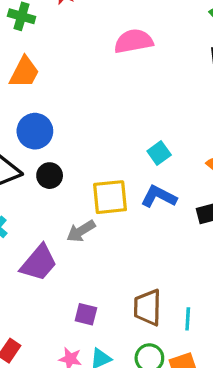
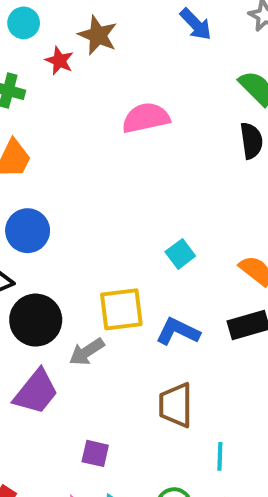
black circle: (50, 176) -> (36, 320), moved, size x1.6
blue L-shape: (159, 197) -> (178, 332), moved
brown trapezoid: (148, 307) -> (176, 405), moved

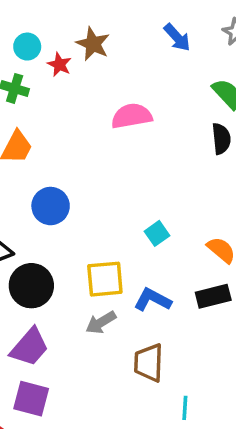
cyan circle: (24, 23) -> (27, 47), moved
blue circle: (28, 231) -> (51, 206), moved
gray arrow: (87, 352) -> (101, 323), moved
purple square: (95, 453) -> (31, 399), moved, size x1.5

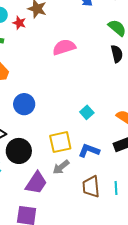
purple trapezoid: (29, 347) -> (36, 183), moved
cyan line: (185, 408) -> (116, 188), moved

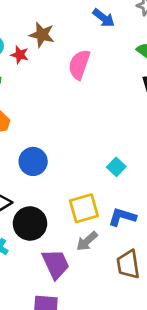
pink semicircle: (64, 47) -> (79, 65), moved, turned -50
purple trapezoid: (36, 183) -> (56, 264), turned -55

